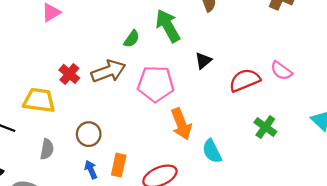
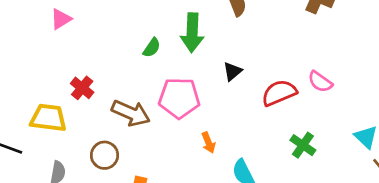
green arrow: (168, 26) -> (192, 33), turned -148
brown arrow: (108, 71) -> (131, 113), moved, turned 44
orange arrow: (181, 124) -> (208, 143), size x0.6

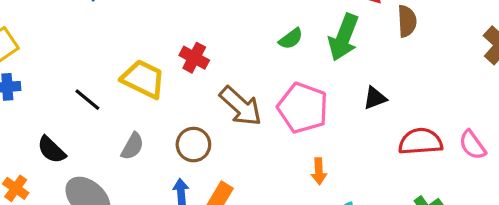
red cross: (82, 88) -> (194, 58), turned -30

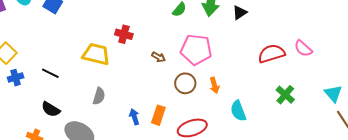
black triangle: (375, 98) -> (240, 13), moved
black line: (87, 100) -> (50, 73), moved
brown arrow: (241, 106) -> (158, 57), size x0.5
brown circle: (193, 145) -> (185, 83), moved

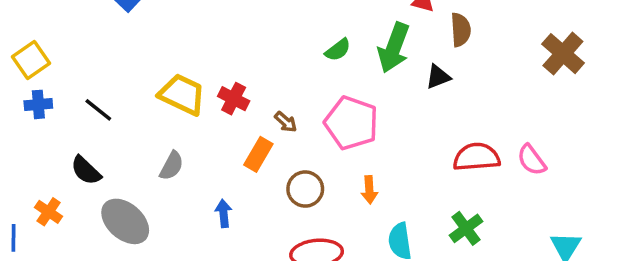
red cross: (124, 34) -> (234, 99), moved
brown circle: (185, 83) -> (305, 189), moved
green cross: (285, 95) -> (466, 228), moved
orange rectangle: (158, 115) -> (258, 154), moved

